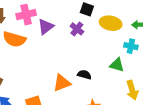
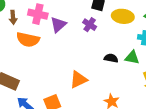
pink cross: (26, 15) -> (38, 14), turned 30
black semicircle: (84, 75) -> (111, 58), moved

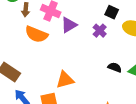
orange triangle: (78, 79) -> (65, 80), moved

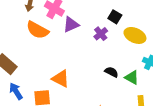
orange triangle: (65, 80) -> (61, 79), turned 36

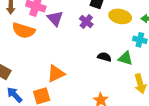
purple triangle: (71, 25) -> (55, 18), turned -36
orange triangle: (61, 79) -> (56, 73), turned -42

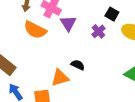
black semicircle: (104, 57) -> (78, 65), moved

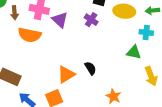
black semicircle: (78, 65) -> (90, 68), moved, turned 48

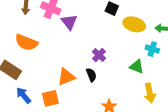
purple cross: (91, 20) -> (99, 55), moved
orange semicircle: (30, 35) -> (26, 42), moved

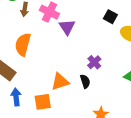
orange semicircle: (26, 42) -> (23, 44), turned 80
blue arrow: (24, 95) -> (16, 97), turned 30

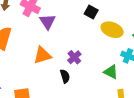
orange triangle: (60, 82) -> (42, 55), moved

